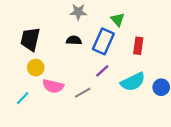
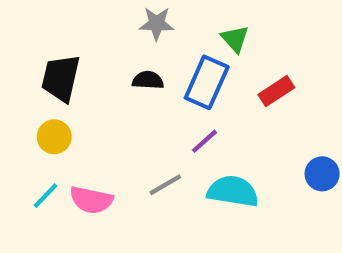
red rectangle: (138, 46) -> (276, 91), turned 49
yellow circle: (36, 68) -> (54, 137), moved
cyan semicircle: (133, 82) -> (233, 191), moved, turned -145
pink semicircle: (53, 86) -> (91, 200), moved

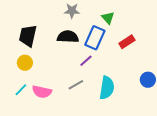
black semicircle: (148, 80) -> (68, 37), size x1.5
purple line: (204, 141) -> (86, 61), moved
cyan semicircle: (233, 191) -> (107, 88), turned 90

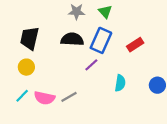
green triangle: (108, 18) -> (105, 12), moved
gray line: (76, 85) -> (69, 97), moved
cyan semicircle: (107, 88) -> (120, 83), moved, size x0.7

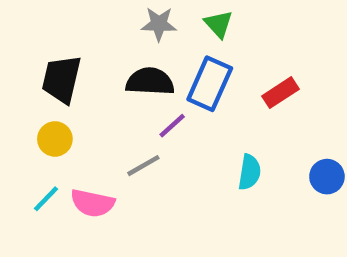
purple line: (91, 65) -> (172, 126), moved
gray line: (69, 97) -> (143, 166), moved

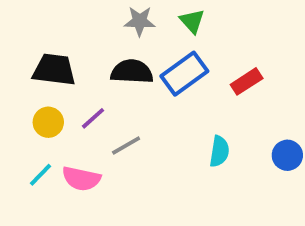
black trapezoid: (62, 79) -> (54, 70), turned 84
blue rectangle: (210, 84) -> (184, 74), turned 30
purple line: (172, 126) -> (93, 118), moved

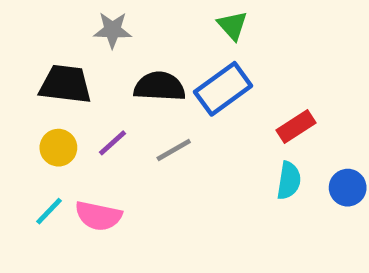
gray star: (140, 21) -> (112, 30), moved
red rectangle: (247, 81) -> (296, 126), moved
gray line: (126, 146) -> (174, 150), moved
cyan semicircle: (219, 151) -> (289, 181), moved

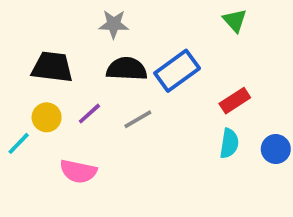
green triangle: (232, 25) -> (235, 20), moved
gray star: (112, 30) -> (114, 24), moved
cyan line: (49, 211) -> (19, 143), moved

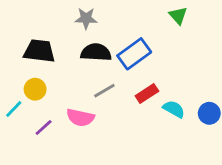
red rectangle: (235, 101) -> (147, 93), moved
purple line: (89, 114) -> (44, 127), moved
cyan semicircle: (229, 143) -> (174, 109), turned -70
pink semicircle: (78, 171) -> (80, 118), moved

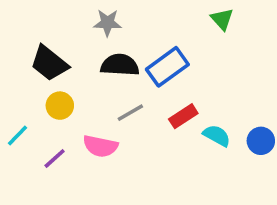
black trapezoid: (39, 51) -> (49, 63), turned -148
yellow circle: (35, 89) -> (60, 106), moved

